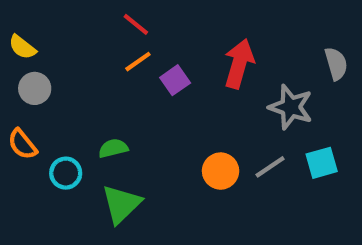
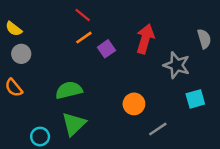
green semicircle: (113, 148) -> (69, 90), size x1.5
gray line: (270, 167) -> (158, 129), moved
cyan circle: (66, 173) -> (40, 137), moved

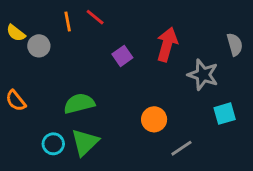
orange line: (84, 38) -> (68, 21), moved, turned -66
gray circle: (21, 54) -> (39, 46), moved
cyan circle: (40, 137) -> (53, 144), moved

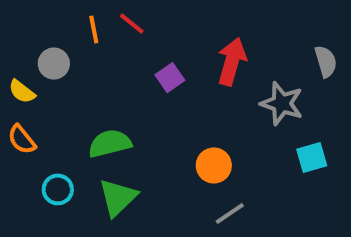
yellow semicircle: (16, 33) -> (22, 92), moved
cyan circle: (53, 144) -> (58, 189), moved
gray line: (181, 148) -> (230, 213), moved

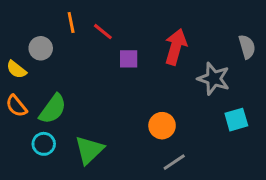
red line: (132, 24) -> (103, 32), moved
purple square: (170, 78) -> (129, 59), turned 35
green semicircle: (110, 143) -> (53, 109), moved, turned 140

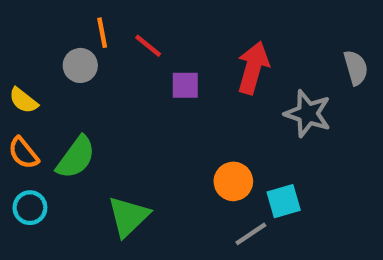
gray circle: (41, 48) -> (80, 65), moved
cyan square: (236, 120) -> (284, 201), moved
cyan circle: (44, 144) -> (30, 208), moved

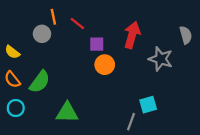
orange circle: (233, 181) -> (105, 65), moved
green triangle: (128, 216) -> (67, 113), turned 45
gray line: (251, 234) -> (131, 122), turned -36

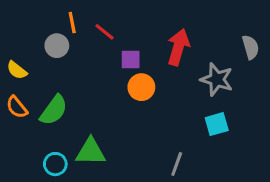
cyan square: (148, 105) -> (217, 124), moved
cyan circle: (16, 108) -> (55, 164), moved

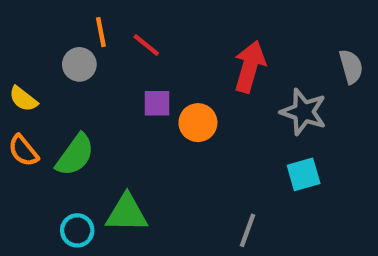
purple square: (131, 59) -> (157, 103), moved

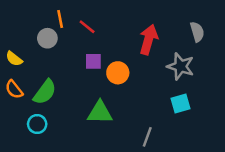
gray semicircle: (351, 67) -> (197, 32), moved
green triangle: (127, 213) -> (100, 112), moved
cyan circle: (77, 230) -> (37, 124), moved

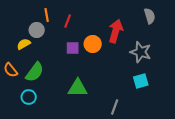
red line: (87, 27) -> (68, 21), turned 72
gray semicircle: (197, 32) -> (150, 16), moved
yellow semicircle: (14, 59) -> (24, 44), moved, turned 112
orange circle: (118, 73) -> (93, 44), moved

